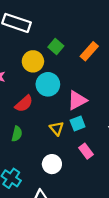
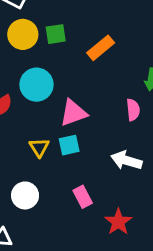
green square: (56, 46) -> (56, 34), turned 32
yellow circle: (33, 61) -> (23, 34), moved
pink rectangle: (86, 151) -> (83, 197), moved

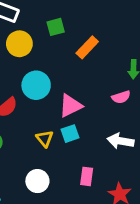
green square: (56, 34) -> (56, 27), moved
pink semicircle: (133, 110) -> (121, 97), turned 84
pink rectangle: (83, 197) -> (87, 176), turned 42

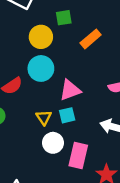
yellow circle: (19, 44) -> (41, 37), moved
pink rectangle: (87, 176) -> (78, 155), size x1.5
white circle: (37, 181) -> (53, 143), moved

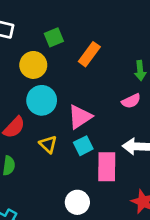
yellow triangle: (44, 117) -> (48, 144), moved
white circle: (53, 143) -> (77, 202), moved
pink rectangle: (78, 155) -> (107, 167), moved

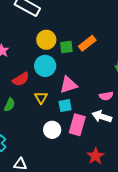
green square: (54, 37) -> (66, 47), moved
pink semicircle: (131, 101) -> (106, 96), moved
white circle: (77, 202) -> (52, 130), moved

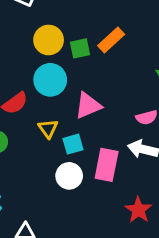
cyan square: (65, 106) -> (73, 144), moved

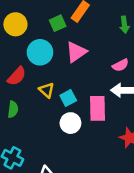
yellow circle: (49, 40) -> (15, 24), moved
pink triangle: (88, 106) -> (76, 52), moved

